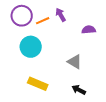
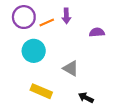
purple arrow: (61, 15) -> (66, 16), turned -152
gray triangle: (75, 62) -> (71, 68), moved

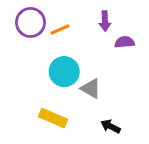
purple arrow: (66, 16) -> (105, 21), moved
cyan circle: (34, 51) -> (64, 72), moved

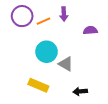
purple arrow: (105, 21) -> (64, 14), moved
black arrow: (111, 126) -> (80, 91), turned -32

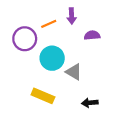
purple circle: (22, 16) -> (25, 39), moved
purple semicircle: (90, 30) -> (92, 35), moved

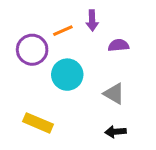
gray triangle: (74, 72) -> (114, 94), moved
yellow rectangle: (43, 96) -> (38, 123), moved

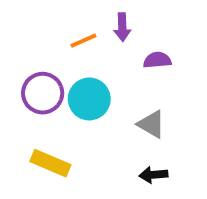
purple circle: (32, 50) -> (43, 93), moved

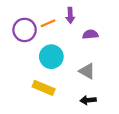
purple circle: (43, 93) -> (25, 30), moved
yellow rectangle: (50, 163) -> (44, 88), moved

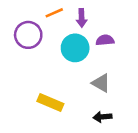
orange line: (48, 23) -> (54, 13), moved
cyan circle: (51, 57) -> (75, 48), moved

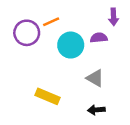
orange line: (54, 13) -> (51, 22), moved
purple arrow: (82, 18) -> (113, 17), moved

